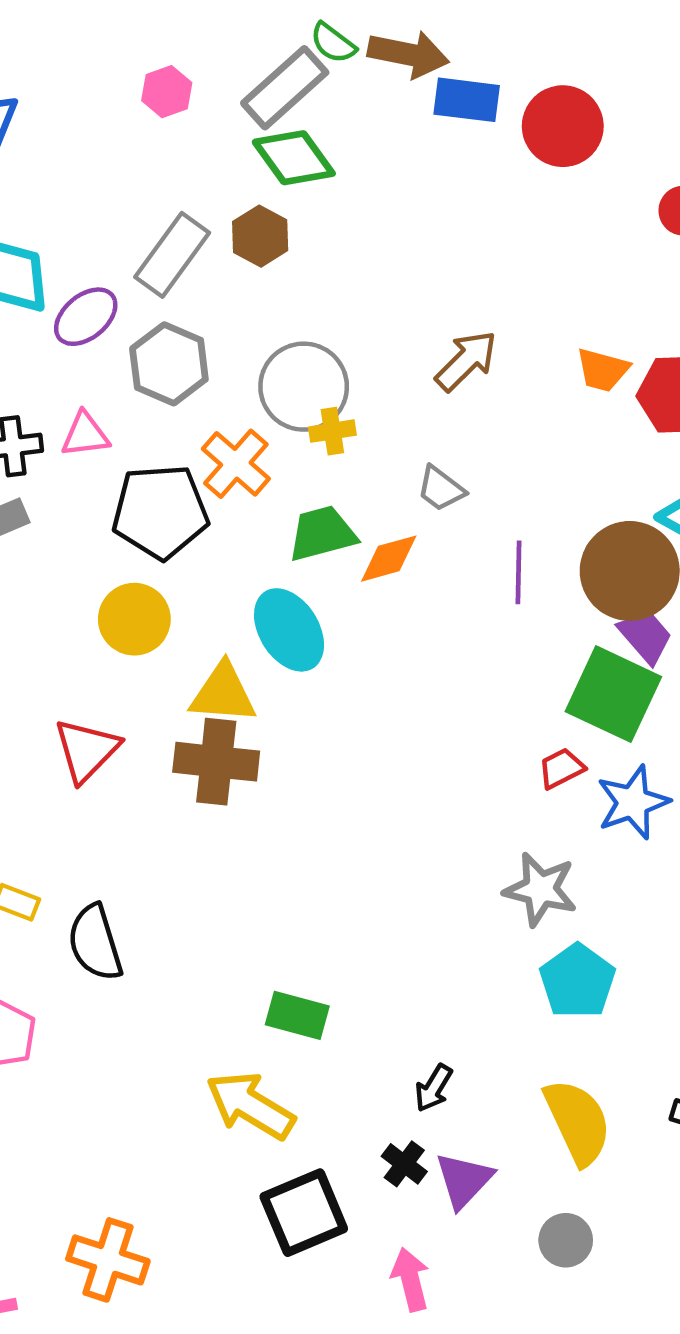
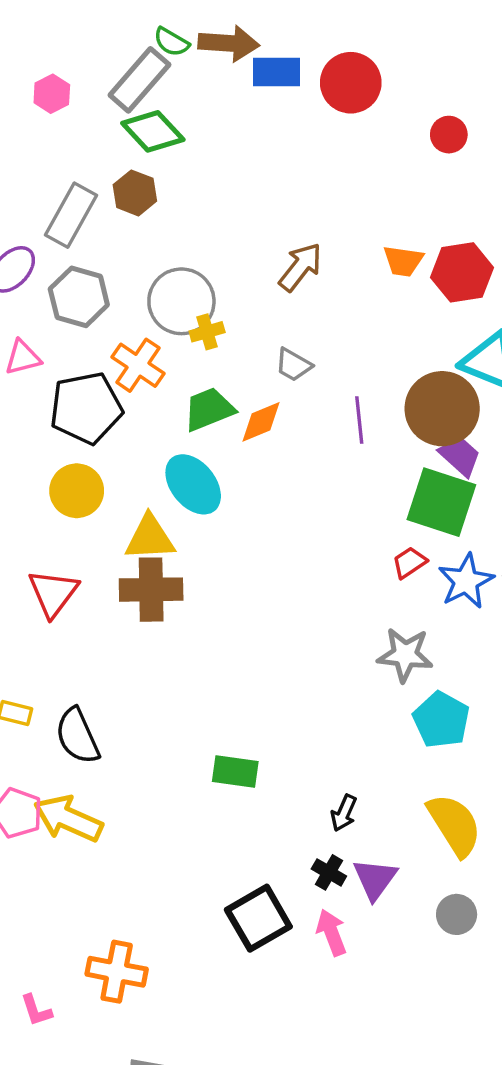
yellow arrow: (250, 1105) -> (68, 819), moved
pink arrow: (410, 1279) -> (332, 932), moved

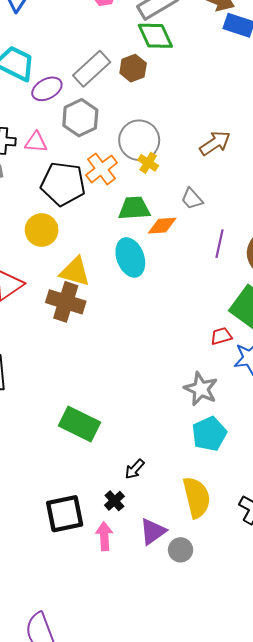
yellow cross: (207, 332) -> (148, 163), turned 30
cyan ellipse: (193, 484) -> (130, 257), moved
green rectangle: (235, 771) -> (79, 424), size x1.4
purple triangle: (375, 879) -> (153, 532), moved

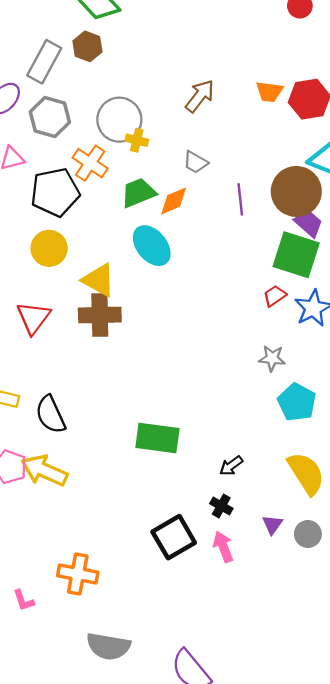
yellow triangle: (75, 272) -> (99, 280), turned 32
gray star: (201, 389) -> (272, 358), size x0.7
black arrow: (135, 469) -> (231, 466), turned 30
purple triangle: (153, 532) -> (272, 525), size x0.7

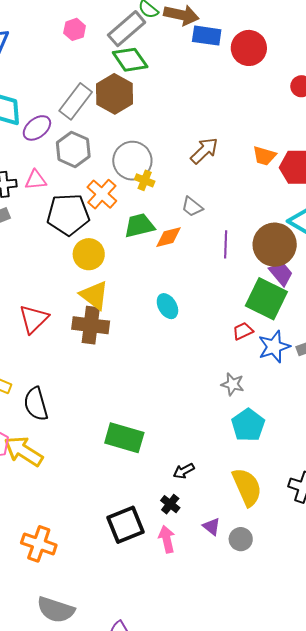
brown hexagon: (87, 46) -> (114, 94), size x1.5
cyan ellipse: (152, 246) -> (167, 306), moved, size x0.7
yellow circle: (49, 248) -> (89, 254), moved
purple triangle: (272, 525) -> (212, 527), turned -36

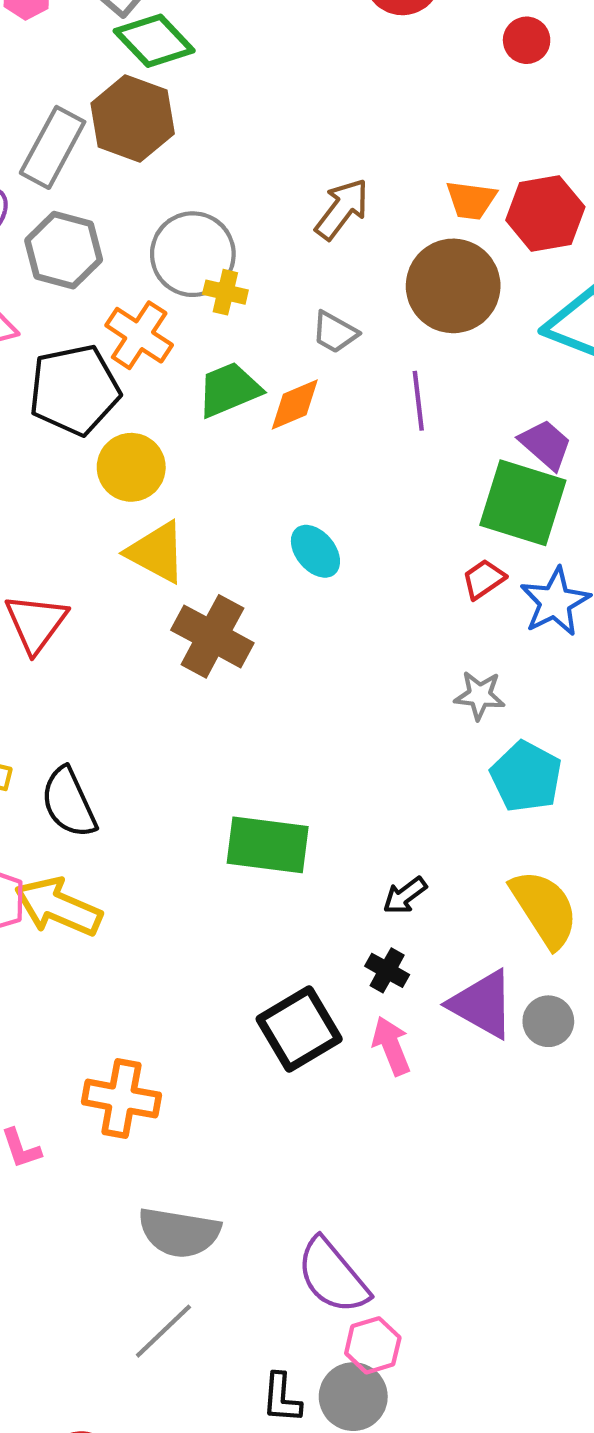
brown circle: (275, 245) -> (453, 286), moved
brown cross: (91, 325) -> (212, 636), moved, turned 30
purple triangle: (212, 527) -> (482, 1004), size x1.8

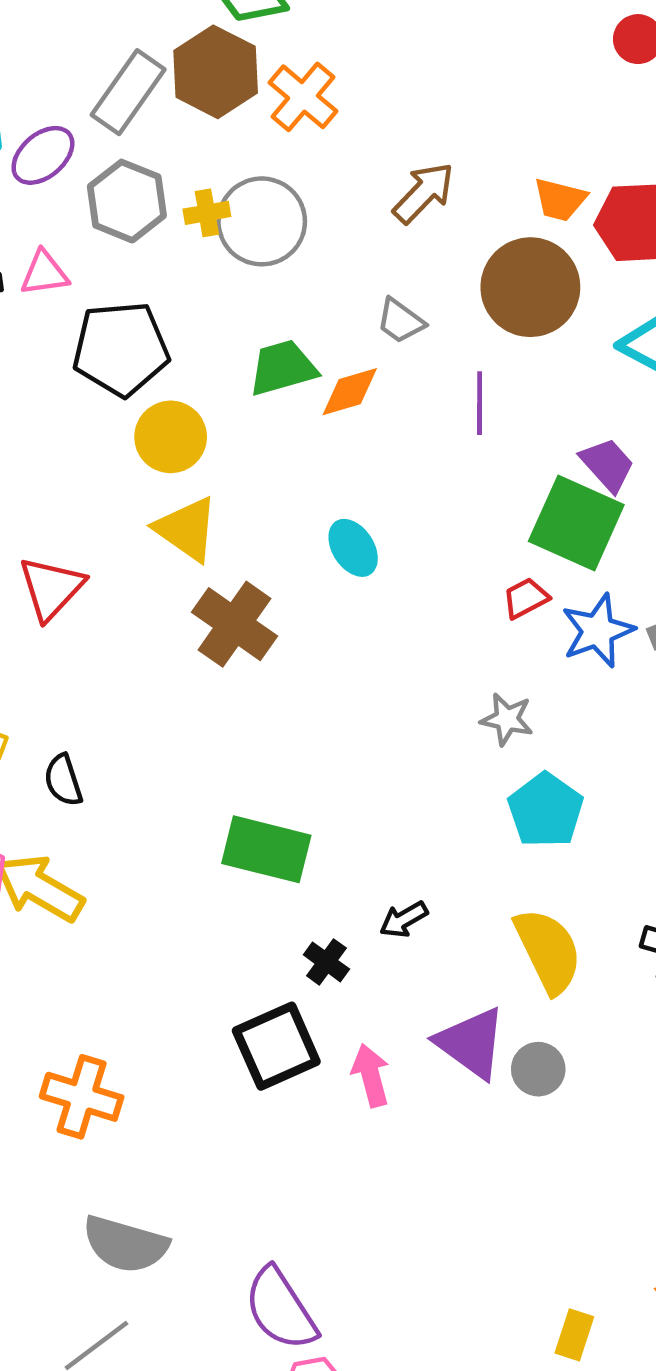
yellow cross: (225, 292) -> (207, 213), moved, turned -30
orange cross: (139, 335) -> (303, 97), moved
black semicircle: (69, 803) -> (63, 780), size x0.7
black cross: (387, 970) -> (326, 962), moved

